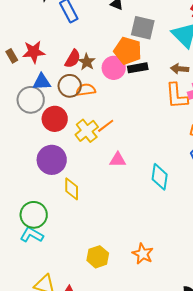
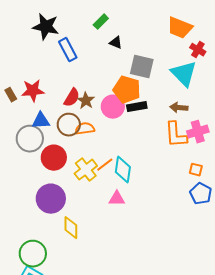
cyan diamond: (160, 177) -> (123, 170), moved

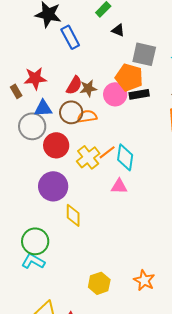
brown rectangle: (11, 95) -> (16, 91), moved
brown star: (86, 101) -> (88, 88), turned 30

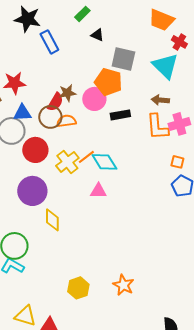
red semicircle: (74, 85) -> (55, 102), moved
black rectangle: (139, 94) -> (120, 115), moved
cyan diamond: (125, 157) -> (104, 162), turned -40

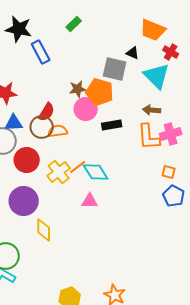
black triangle: (97, 35) -> (133, 53), moved
brown star: (67, 93) -> (78, 89), moved

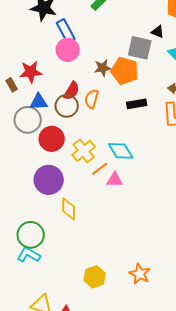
pink circle: (86, 109) -> (68, 50), moved
orange semicircle: (58, 131) -> (92, 99), moved, turned -66
orange line: (78, 167) -> (100, 169), moved

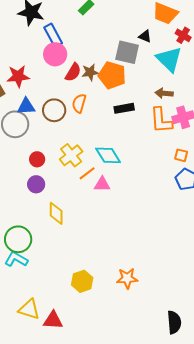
red semicircle: (72, 91) -> (73, 72), moved
red circle: (52, 139) -> (37, 159), moved, size x0.6
purple circle: (49, 180) -> (36, 184), size x0.6
orange star: (140, 274) -> (127, 278), turned -30

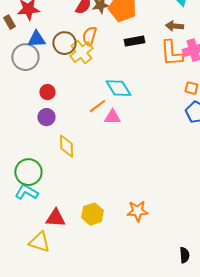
yellow cross: (71, 155) -> (81, 52), moved
red triangle: (53, 320) -> (55, 218), moved
black semicircle: (174, 322) -> (184, 255), size x0.7

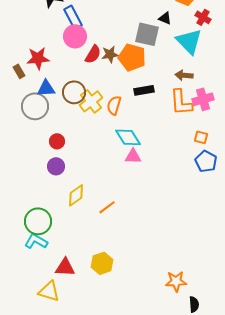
orange semicircle: (89, 36) -> (114, 105), moved
orange line: (97, 106) -> (107, 207), moved
pink triangle: (112, 117) -> (133, 156), moved
yellow diamond: (66, 146) -> (76, 195), turned 55
orange star: (137, 211) -> (176, 281), moved

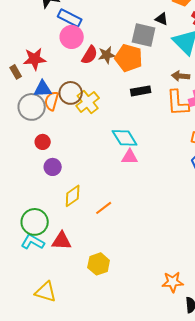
blue rectangle: (73, 17) -> (70, 18), turned -35
orange semicircle: (114, 105) -> (52, 101), moved
red circle: (57, 141) -> (43, 142), moved
red triangle: (65, 267) -> (62, 241), moved

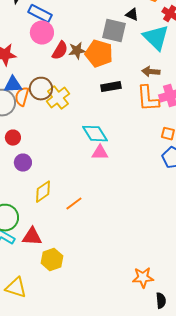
yellow hexagon: (99, 264) -> (52, 260), moved

